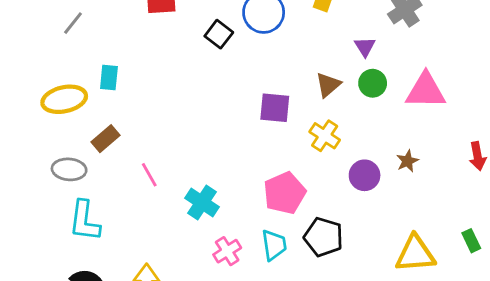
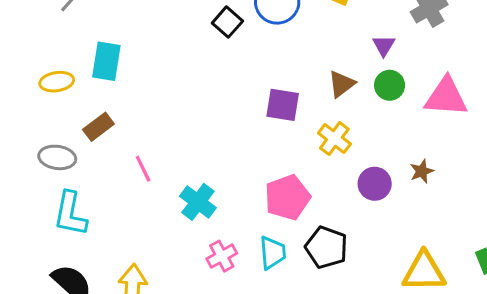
cyan rectangle: (109, 77) -> (106, 61), size x1.4
yellow ellipse: (64, 99) -> (57, 82), size x0.7

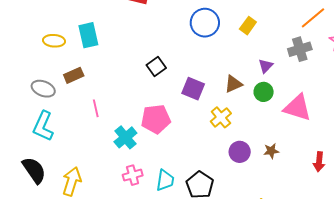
black square: (227, 22) -> (156, 66), moved
cyan rectangle: (106, 61) -> (88, 35), turned -35
pink pentagon: (287, 197) -> (156, 119), moved

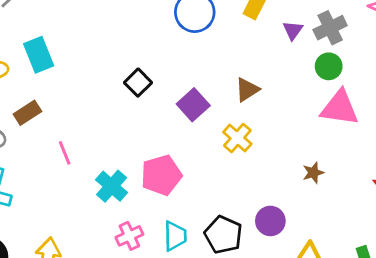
purple triangle: (266, 66) -> (293, 30), moved
purple square: (193, 89) -> (193, 105), turned 35
green circle: (264, 92) -> (329, 66), moved
pink pentagon: (156, 119) -> (161, 175), moved
purple circle: (240, 152) -> (270, 221), moved

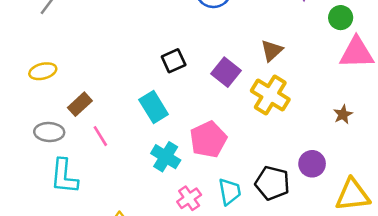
cyan rectangle: (39, 55) -> (154, 107), moved
black square: (138, 83) -> (174, 61), turned 30
yellow cross: (237, 138) -> (270, 95), size x1.4
pink line: (65, 153) -> (100, 136), moved

